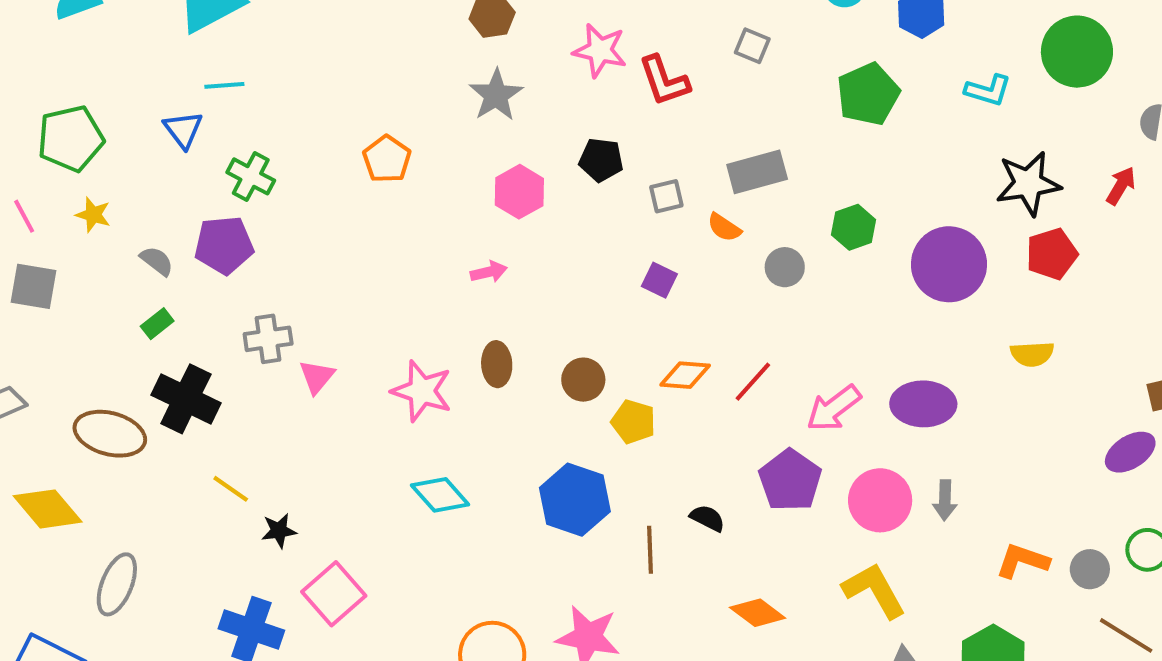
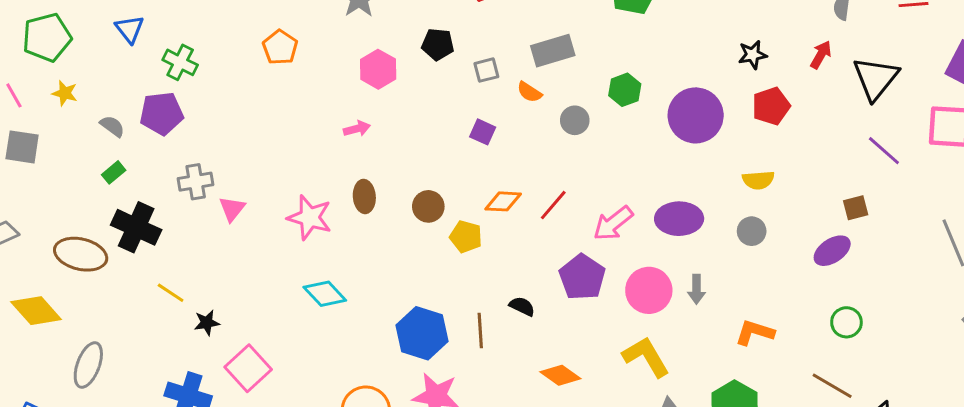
black star: (1028, 184) -> (753, 55), size x0.6
blue hexagon: (575, 500) -> (422, 333), moved
gray circle: (1090, 569) -> (752, 231), moved

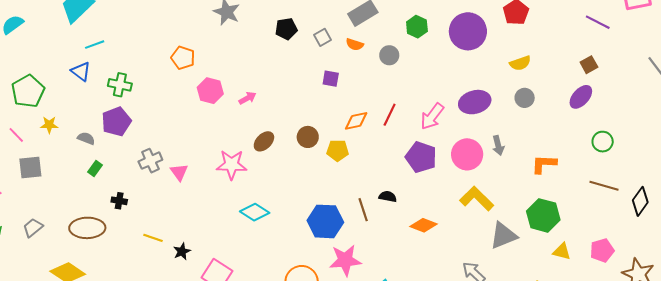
pink hexagon: (378, 69) -> (210, 91), moved
brown ellipse: (364, 196) -> (264, 141), turned 65
black cross: (136, 227) -> (119, 201), size x0.5
black semicircle: (522, 306) -> (388, 197), moved

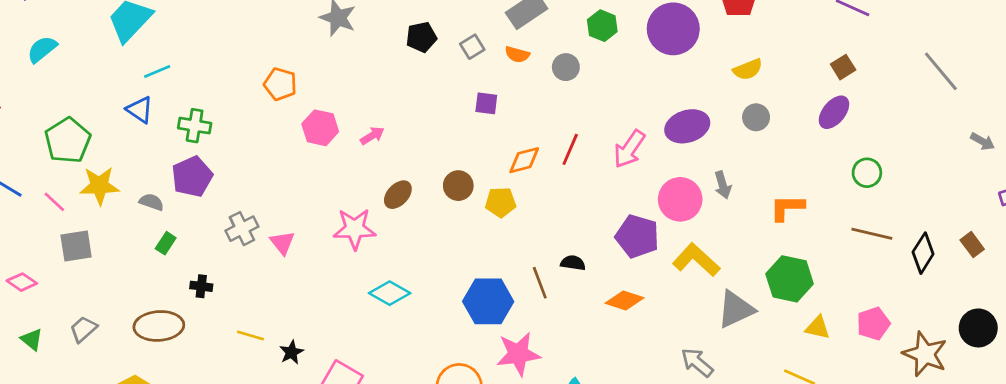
yellow star: (49, 125) -> (99, 186), size x1.6
purple pentagon: (421, 157) -> (637, 236), moved

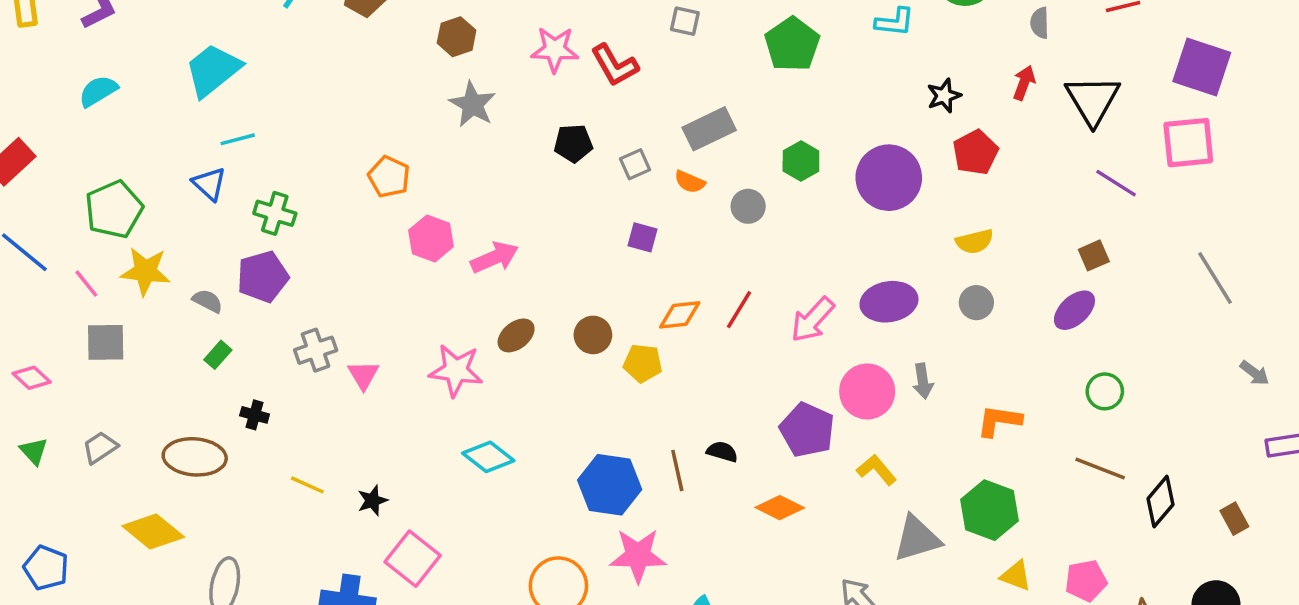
pink arrow: (372, 136) -> (495, 257), size x1.5
brown rectangle: (972, 245) -> (1234, 519), moved
yellow L-shape: (696, 260) -> (876, 470), size x0.7
black star: (291, 352) -> (372, 500), moved

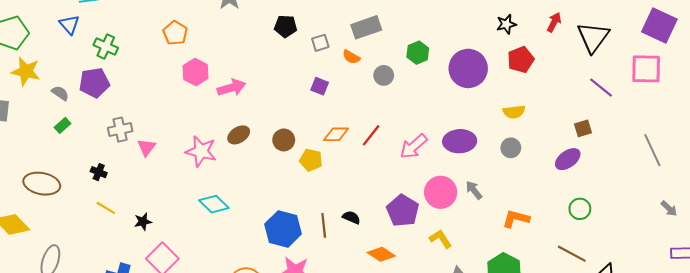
gray arrow: (923, 381) -> (474, 190), turned 144
black cross: (255, 415) -> (99, 172), moved

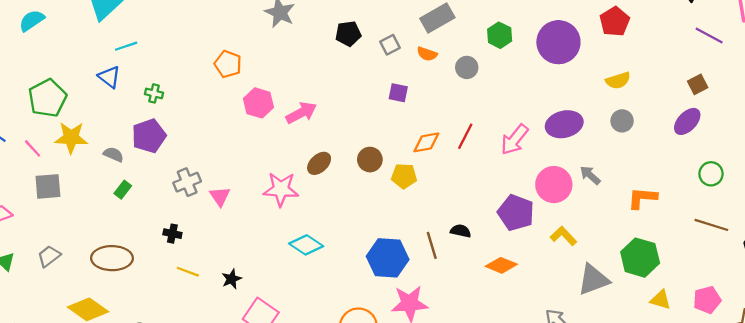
green cross: (106, 46) -> (154, 93), size x0.7

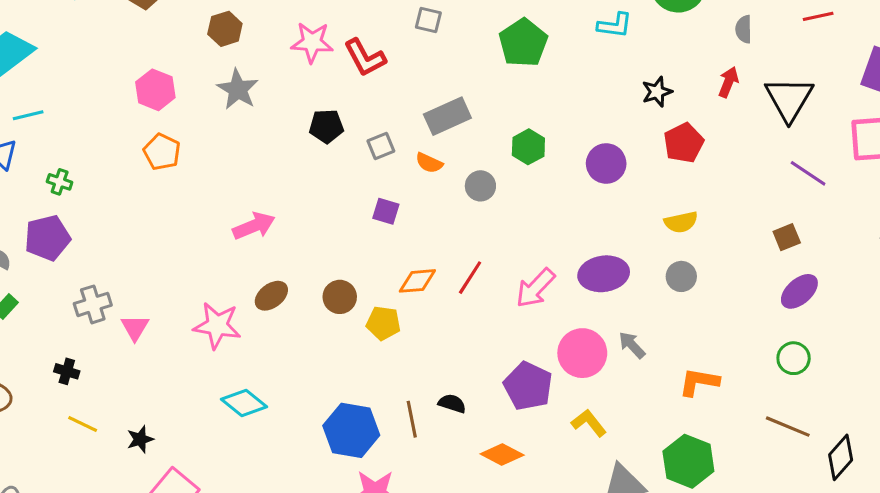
purple circle: (558, 42) -> (606, 164), size x0.7
pink hexagon: (258, 103) -> (155, 90), moved
purple ellipse: (687, 121) -> (799, 291), moved

